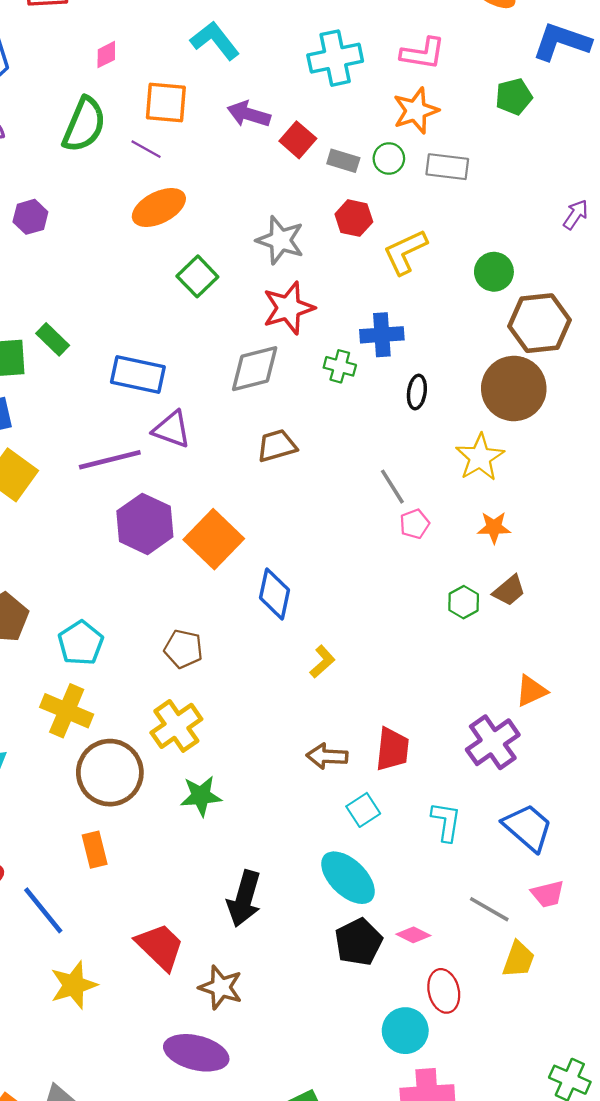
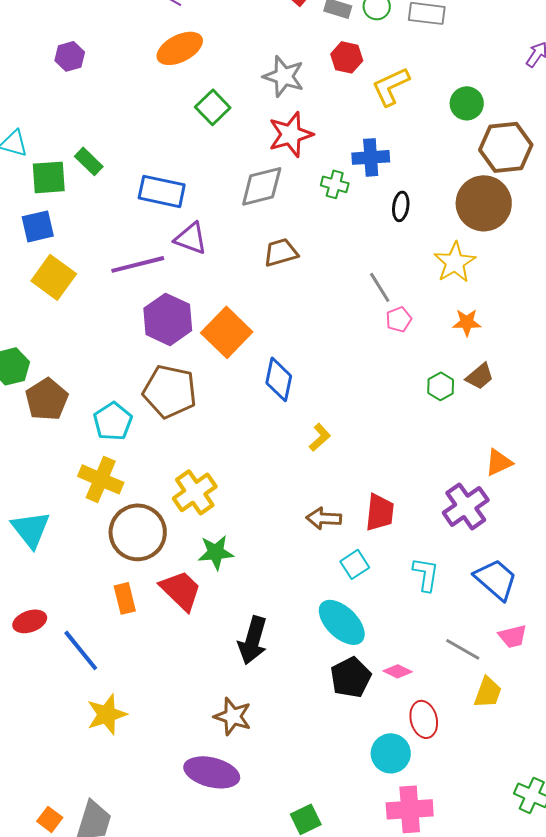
brown pentagon: (183, 649) -> (170, 391), moved, size x1.6
red trapezoid: (160, 947) -> (181, 590), moved

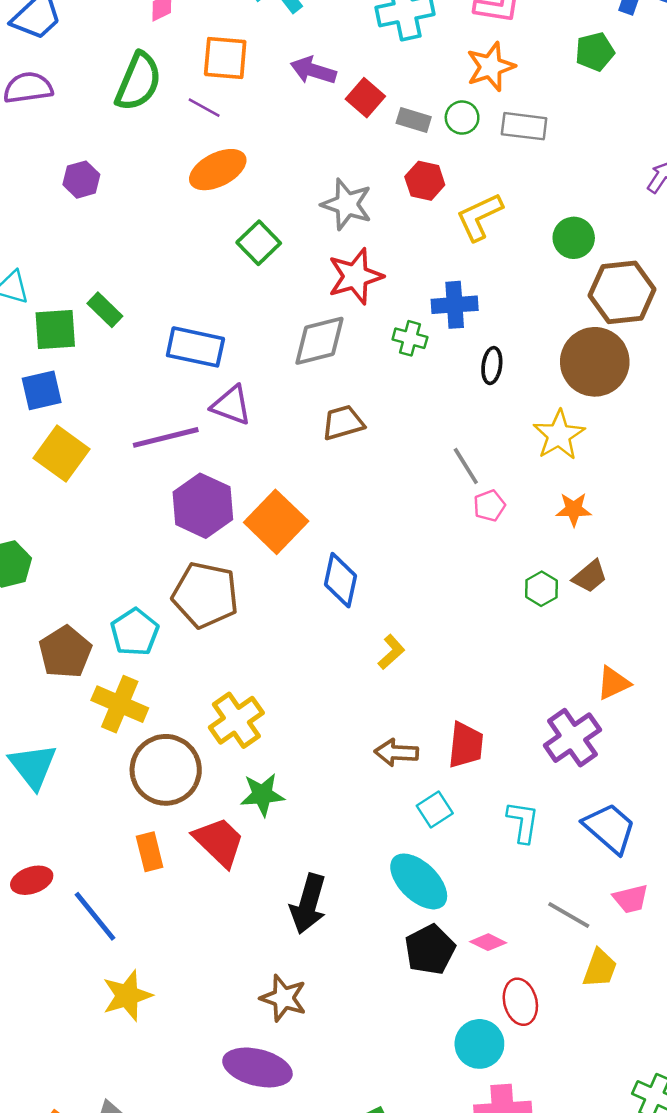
brown pentagon: (47, 399) -> (65, 652), moved

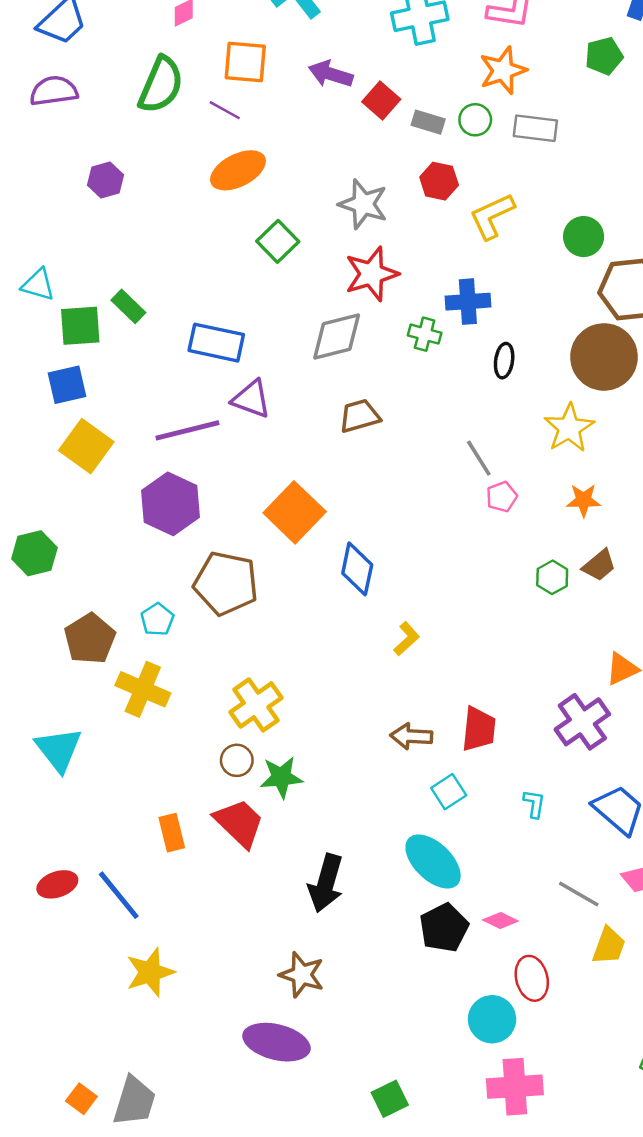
purple hexagon: (203, 506) -> (171, 504), moved
cyan pentagon: (135, 632) -> (157, 619), size x0.7
brown circle: (166, 770) -> (237, 760), moved, size x0.5
cyan L-shape: (523, 822) -> (534, 804), size x0.7
red ellipse: (32, 880) -> (57, 884), moved

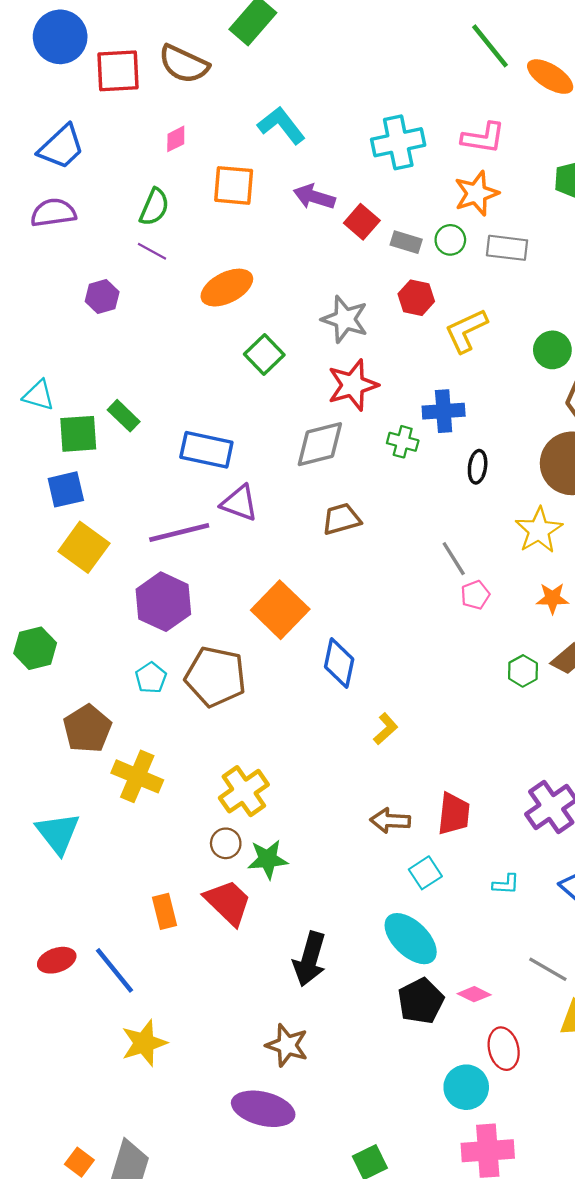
green semicircle: (161, 85) -> (154, 207), size x0.7
purple line: (225, 110) -> (152, 251), moved
cyan pentagon: (157, 619) -> (151, 678), moved
cyan L-shape: (534, 804) -> (506, 884), turned 84

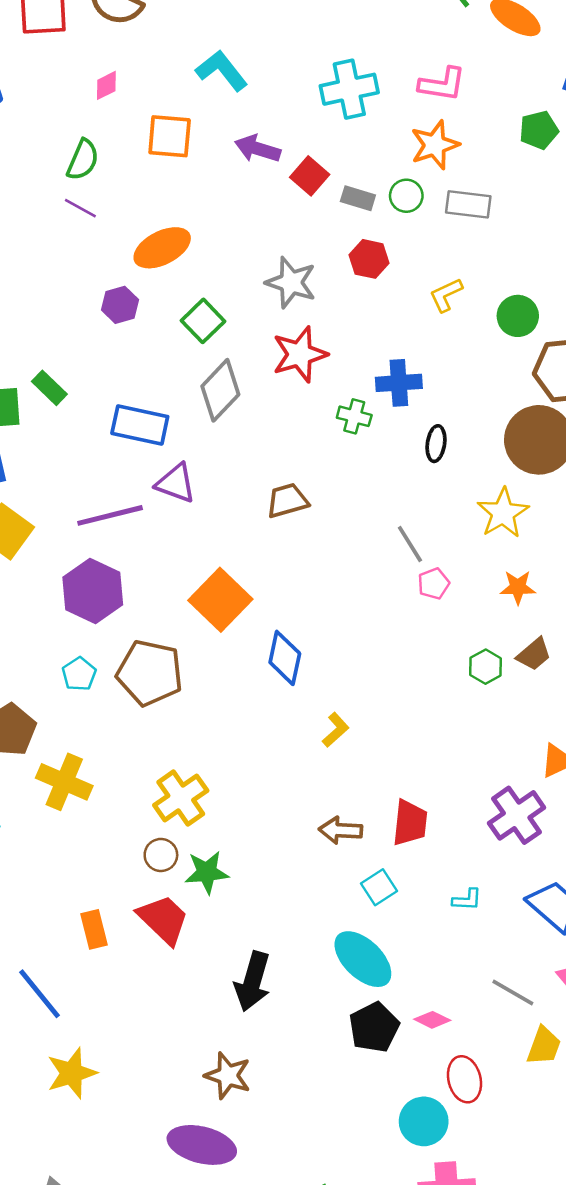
purple hexagon: (102, 297) -> (120, 305), moved
yellow L-shape: (466, 331) -> (446, 295), moved, size x0.7
gray diamond: (320, 444) -> (220, 390), moved, turned -32

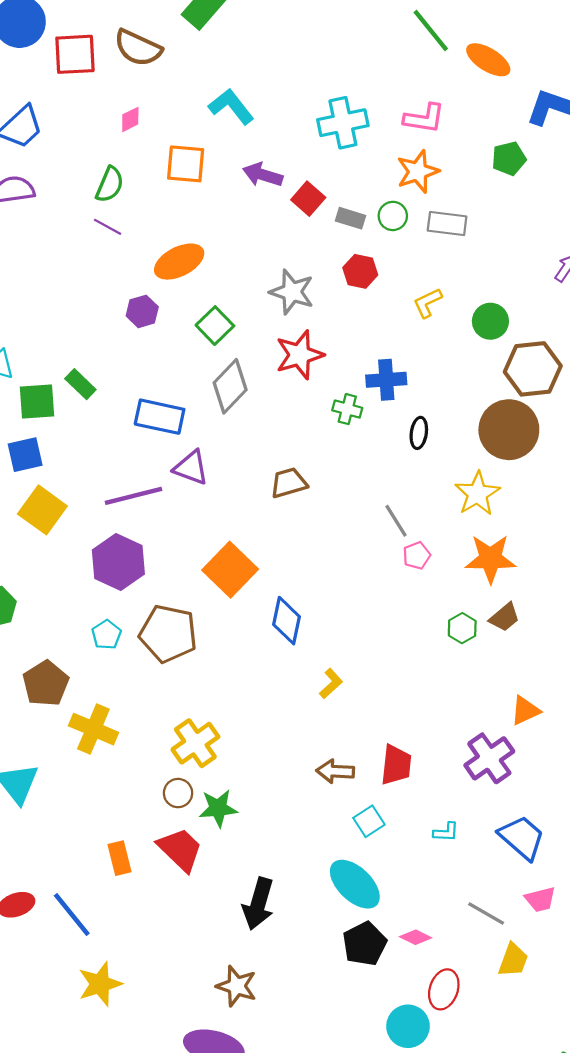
orange star: (518, 587) -> (490, 559), size x1.6
red ellipse: (465, 1079) -> (444, 989), turned 33

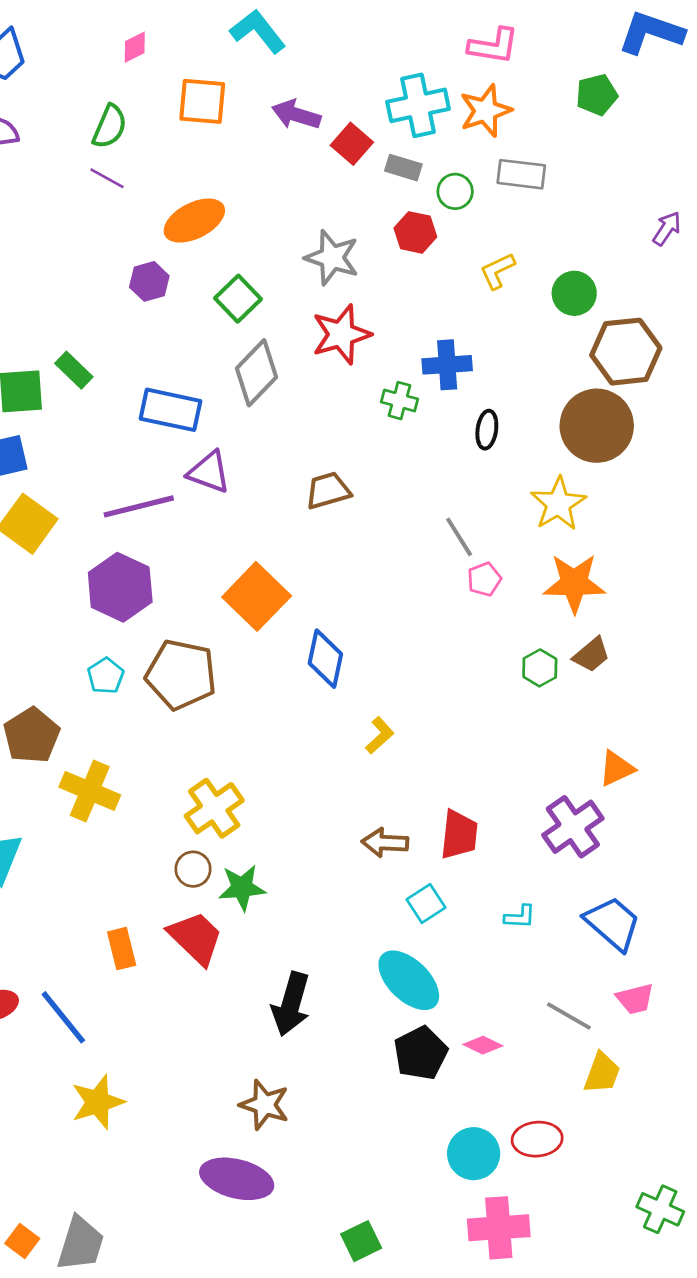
cyan cross: (343, 123) -> (418, 105), moved
green circle: (393, 216) -> (455, 191), moved
red ellipse: (444, 989) -> (537, 1139), moved, turned 66

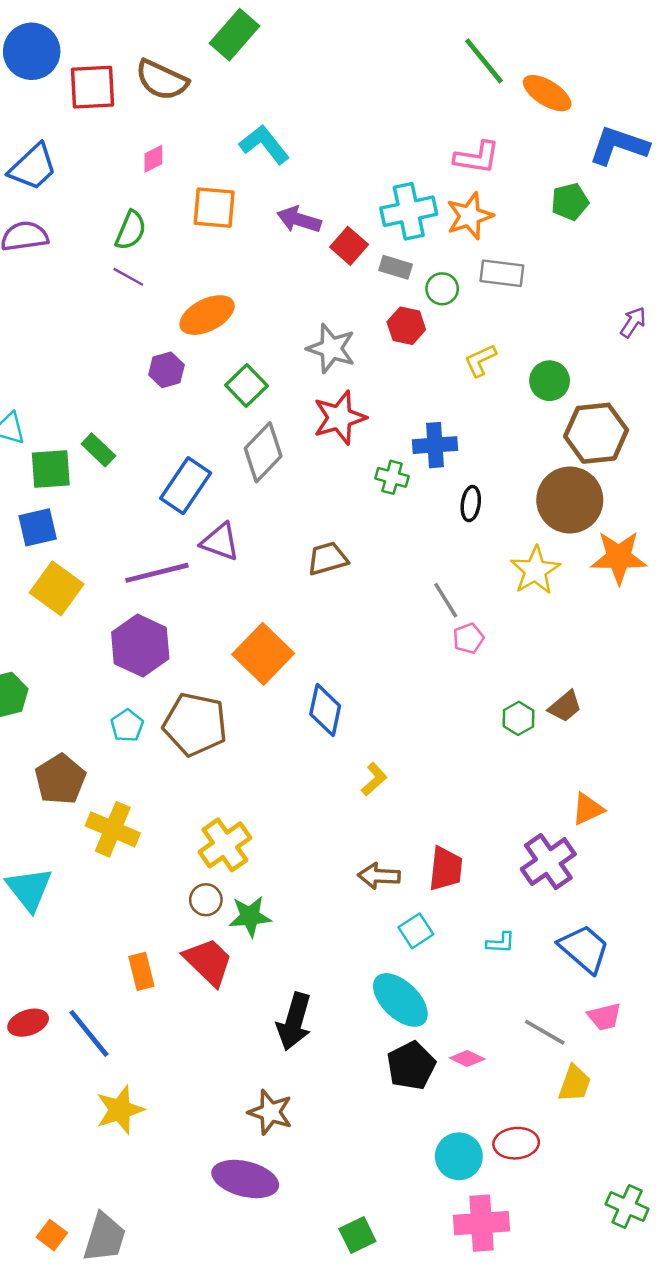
blue rectangle: (171, 410) -> (186, 486), turned -68
orange star: (574, 583) -> (619, 557), moved

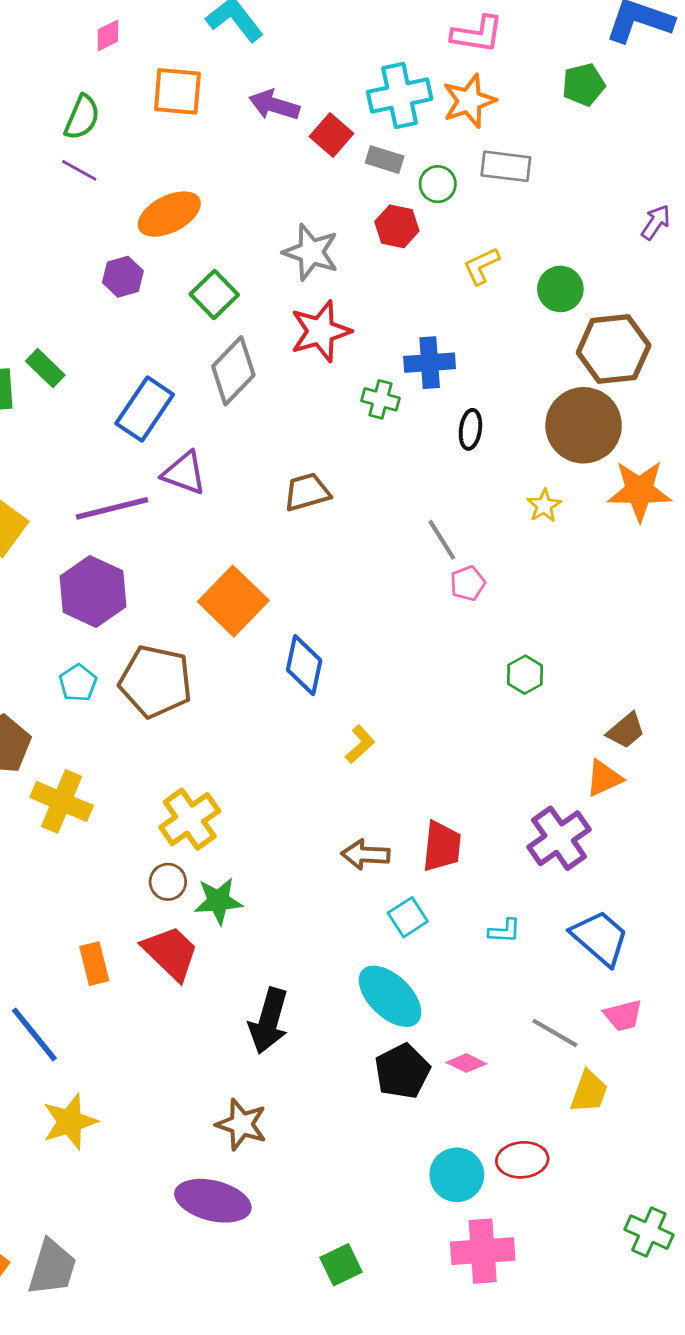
yellow star: (535, 570) -> (544, 506), size x0.6
brown trapezoid: (565, 706) -> (626, 731), moved

